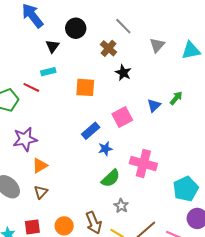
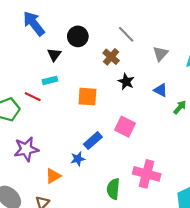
blue triangle: (154, 105) -> (160, 90), moved, turned -48
pink square: (122, 117) -> (125, 127), turned -36
blue star: (105, 149) -> (78, 159), moved
orange triangle: (40, 166) -> (53, 176), moved
green semicircle: (111, 178) -> (113, 189), turned 138

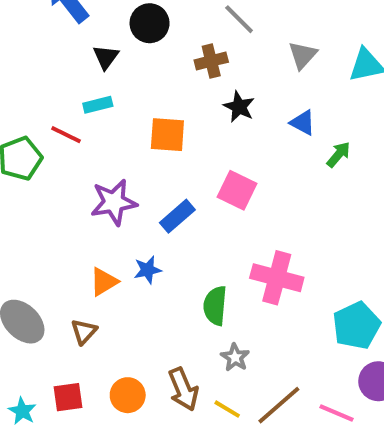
brown cross: (111, 57) -> (211, 61), turned 35
purple star: (26, 149) -> (114, 202), moved
blue star: (78, 159) -> (148, 270), moved

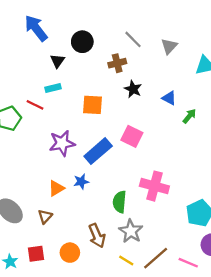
gray triangle: (303, 55) -> (169, 46), moved
blue rectangle: (177, 216) -> (98, 151), size x1.4
gray star: (235, 357) -> (131, 231), size x1.5
brown arrow: (183, 389) -> (97, 236), moved

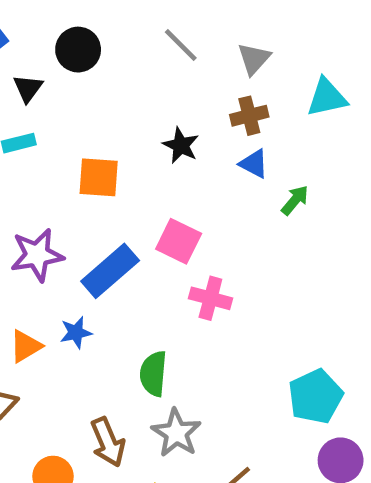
brown cross: (117, 63) -> (249, 116), moved
pink cross: (154, 186) -> (210, 298), moved, size x0.7

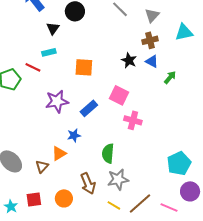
black star: (181, 145) -> (129, 60), moved
blue rectangle: (110, 271) -> (89, 108), size x0.7
orange triangle: (26, 346) -> (59, 153), moved
gray star: (176, 433) -> (118, 179), turned 30

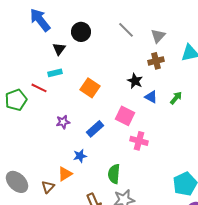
blue triangle: (152, 61) -> (151, 97), moved
orange square: (84, 67) -> (90, 88), turned 30
purple star: (57, 101) -> (63, 122), size x0.6

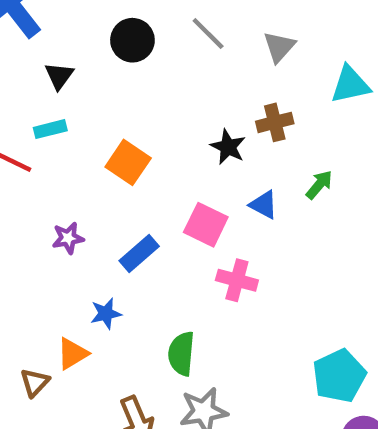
black circle: (81, 32) -> (132, 40), moved
brown cross: (156, 61) -> (275, 122), moved
blue triangle: (151, 97) -> (264, 205), moved

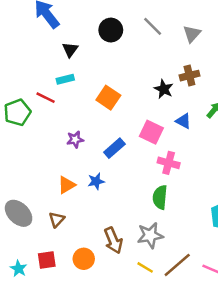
orange triangle: (72, 354) -> (66, 185), moved
green semicircle: (181, 354) -> (160, 197), moved

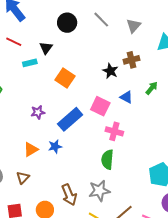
black triangle: (70, 50) -> (46, 48), moved
red line: (46, 98) -> (14, 42), moved
blue rectangle: (114, 148) -> (70, 119), size x1.4

